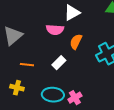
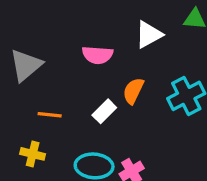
white triangle: (72, 13) -> (149, 34), moved
orange semicircle: (76, 42) -> (133, 91), moved

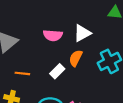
white triangle: (149, 34) -> (82, 33), moved

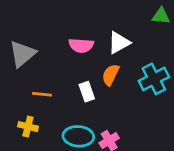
white rectangle: (57, 71) -> (87, 92), turned -64

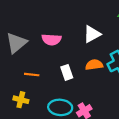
pink semicircle: (81, 45) -> (51, 40), moved
orange semicircle: (111, 75) -> (94, 65), moved, turned 56

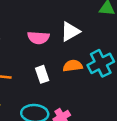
pink semicircle: (51, 40) -> (38, 38), moved

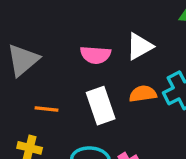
white rectangle: (42, 74) -> (101, 106), size x1.5

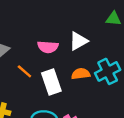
orange line: (46, 109) -> (24, 71), moved, turned 35

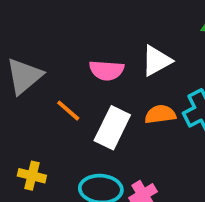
white rectangle: (51, 82) -> (112, 128), turned 45

